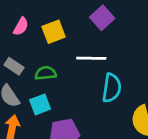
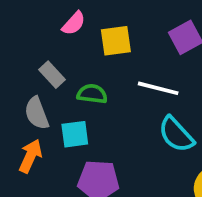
cyan semicircle: (112, 88) -> (176, 134), turned 116

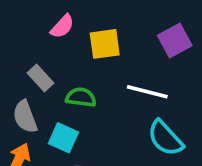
cyan square: (75, 134) -> (63, 138), turned 32

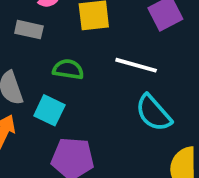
gray rectangle: (40, 78) -> (29, 30), moved, turned -36

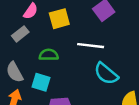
gray rectangle: (29, 30) -> (20, 34), turned -42

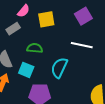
white line: (91, 46) -> (82, 45), moved
cyan semicircle: (106, 74) -> (59, 68), moved, turned 70

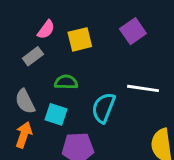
white line: (82, 45) -> (143, 88), moved

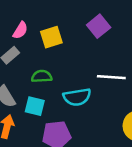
cyan semicircle: (103, 108) -> (77, 97), turned -116

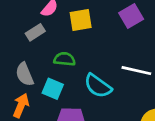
cyan semicircle: (77, 97) -> (98, 86), turned 36

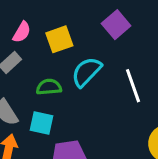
white line: (136, 71) -> (133, 86), turned 68
cyan semicircle: (98, 86) -> (86, 72), moved, turned 108

